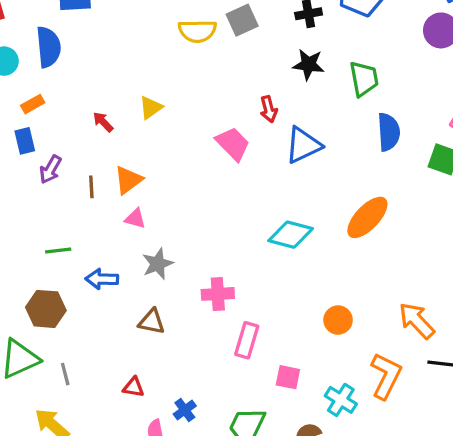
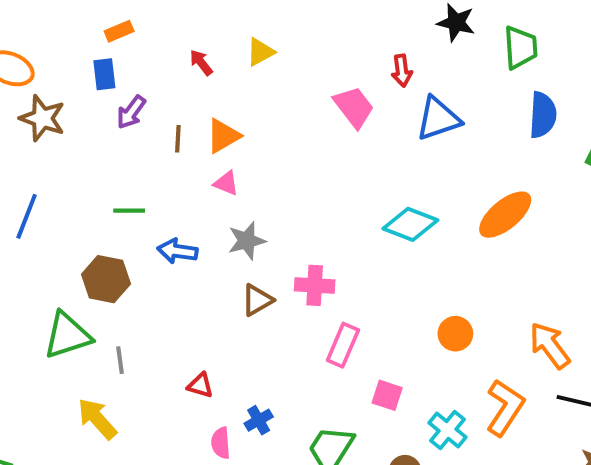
brown triangle: (152, 322) -> (257, 300), moved, turned -48

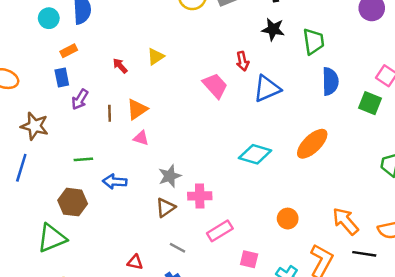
brown star: (42, 118) -> (35, 126), moved
gray star: (247, 241) -> (170, 176), moved
pink rectangle: (343, 345) -> (220, 231), turned 40
gray line: (120, 360) -> (177, 248), moved, turned -49

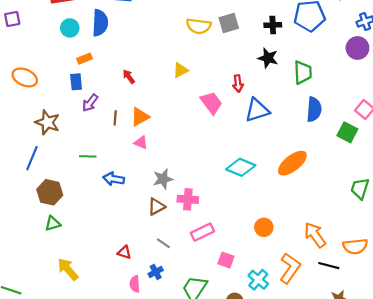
yellow triangle: (156, 57) -> (181, 70), moved
brown hexagon: (73, 202) -> (50, 192), moved
green triangle: (52, 238) -> (53, 223), size x0.6

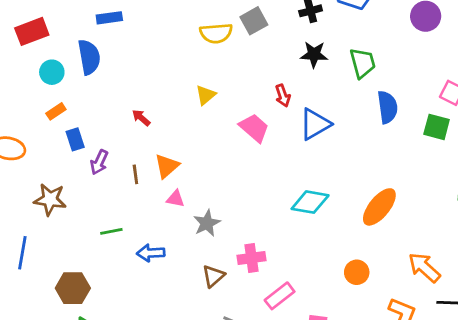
orange rectangle: (85, 59) -> (56, 111), moved
blue line: (32, 158) -> (22, 253), moved
orange ellipse: (292, 163) -> (379, 207), moved
gray star: (163, 179) -> (207, 223), moved

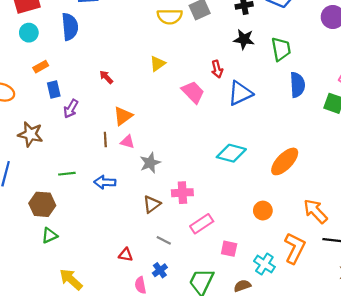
cyan circle: (52, 72) -> (29, 33), moved
brown line: (135, 174) -> (105, 139), moved
green line: (111, 231) -> (67, 174), moved

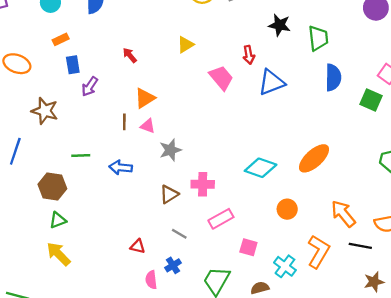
cyan diamond: (231, 153) -> (261, 168), moved
yellow arrow: (71, 279) -> (58, 254), moved

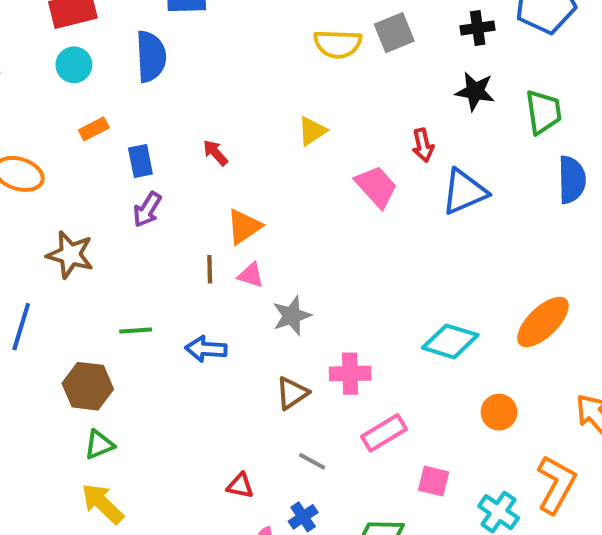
blue rectangle: (73, 65) -> (140, 161), moved

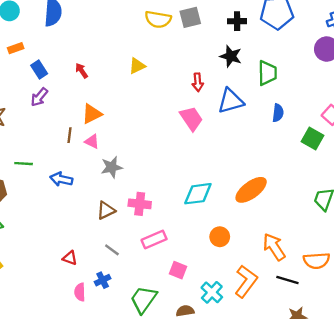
blue rectangle: (140, 161) -> (39, 70), turned -30
blue semicircle: (572, 180) -> (278, 113), size x0.7
pink trapezoid: (376, 187) -> (191, 118), moved
blue triangle: (464, 192) -> (231, 101), moved
cyan diamond: (450, 341) -> (198, 194), turned -32

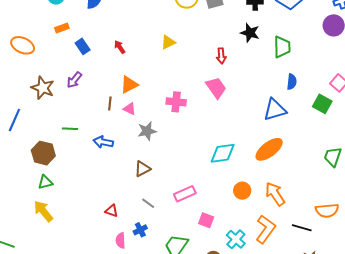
purple arrow: (39, 97) -> (74, 80), moved
blue triangle: (231, 101) -> (275, 110), moved
pink cross: (140, 204) -> (176, 102), moved
orange arrow: (274, 247) -> (275, 194), moved

